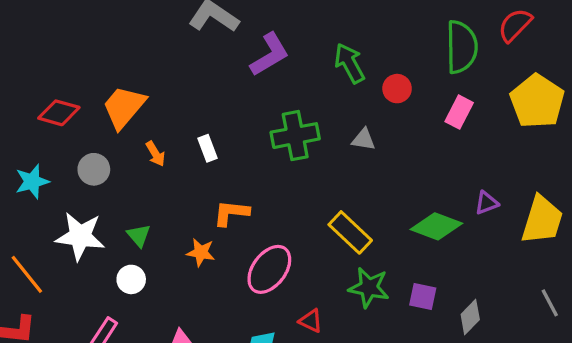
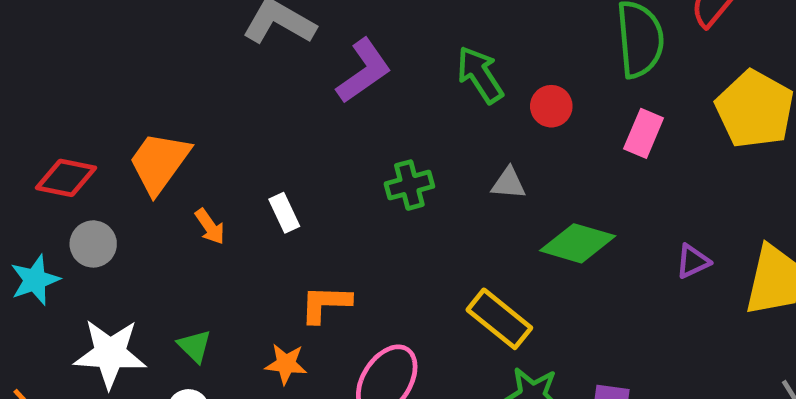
green cross: (295, 136) -> (409, 185), size x0.7
gray circle: (94, 169) -> (93, 244), moved
green diamond: (436, 226) -> (578, 243), moved

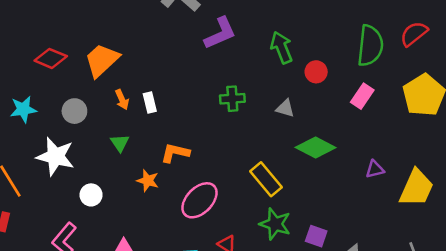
white rectangle: (284, 213) -> (150, 103), moved
gray circle: (93, 244) -> (74, 111), moved
green triangle: (194, 346) -> (120, 143), moved

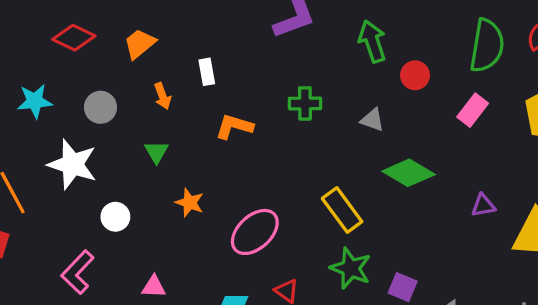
orange trapezoid: (102, 60) -> (140, 44), size x0.7
white rectangle: (150, 103) -> (207, 72), moved
orange L-shape: (175, 153) -> (234, 127), moved

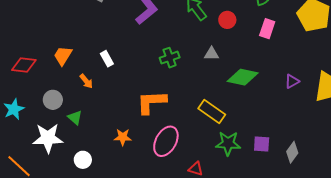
orange L-shape: (234, 127) -> (151, 102), moved, size x1.4
green triangle: (156, 152) -> (75, 118), moved

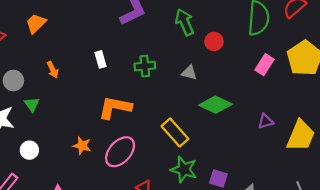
pink rectangle: (267, 29) -> (265, 65), moved
orange trapezoid: (63, 56) -> (36, 23), moved
white rectangle: (107, 59) -> (100, 59), moved
orange star: (123, 137) -> (82, 146), moved

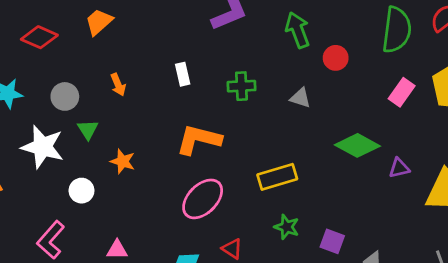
green diamond: (216, 105) -> (357, 145), moved
yellow rectangle: (175, 132) -> (277, 177), turned -68
orange star: (82, 146) -> (123, 161), moved
green star: (184, 169) -> (287, 227), size x0.7

